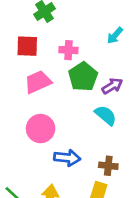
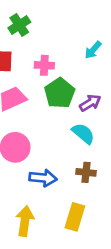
brown cross: (108, 166) -> (86, 172), moved

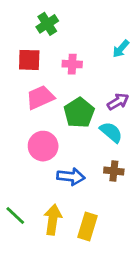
green pentagon: (60, 93) -> (79, 113), moved
yellow rectangle: (75, 217) -> (87, 227), moved

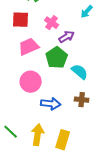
pink cross: (72, 64) -> (52, 23), turned 32
purple arrow: (118, 102) -> (67, 37), moved

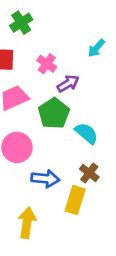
brown cross: (82, 100) -> (89, 173), turned 32
yellow rectangle: (63, 140) -> (75, 200), moved

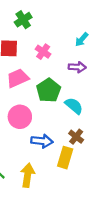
purple arrow: (68, 84) -> (77, 67), moved, turned 35

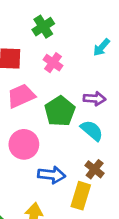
green cross: (23, 20) -> (43, 27), moved
purple arrow: (77, 67) -> (95, 99), moved

